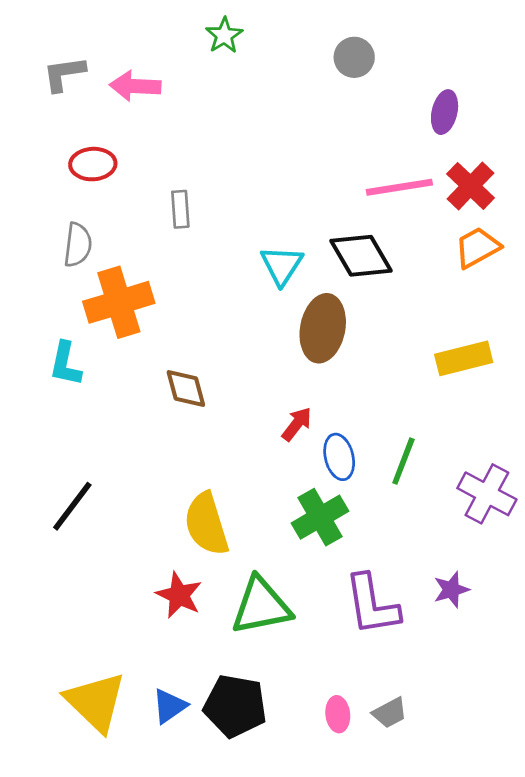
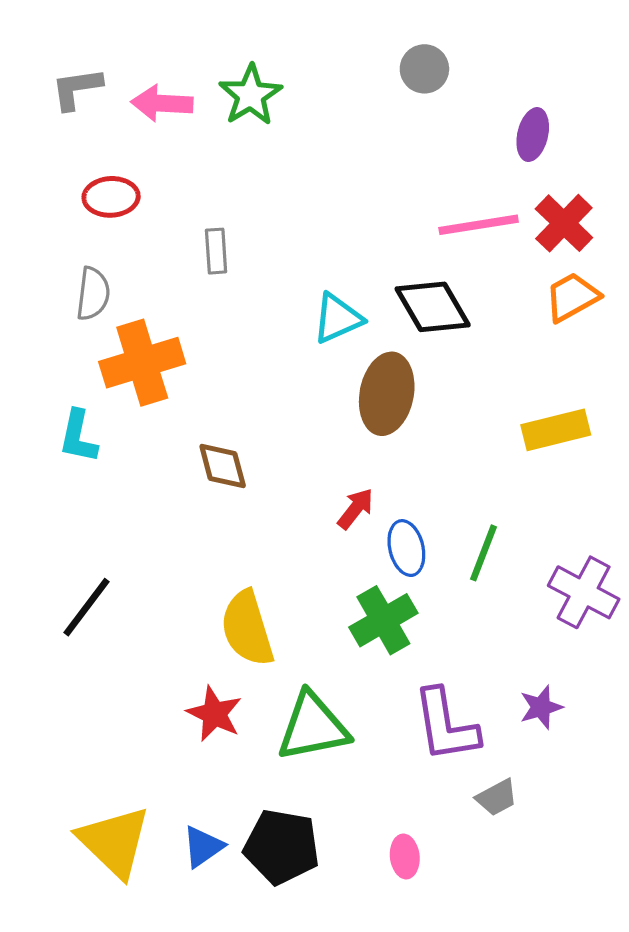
green star: (224, 35) -> (251, 95), moved, size x1.4
cyan triangle: (282, 265) -> (337, 318), turned 33
gray trapezoid: (390, 713) -> (497, 797), moved

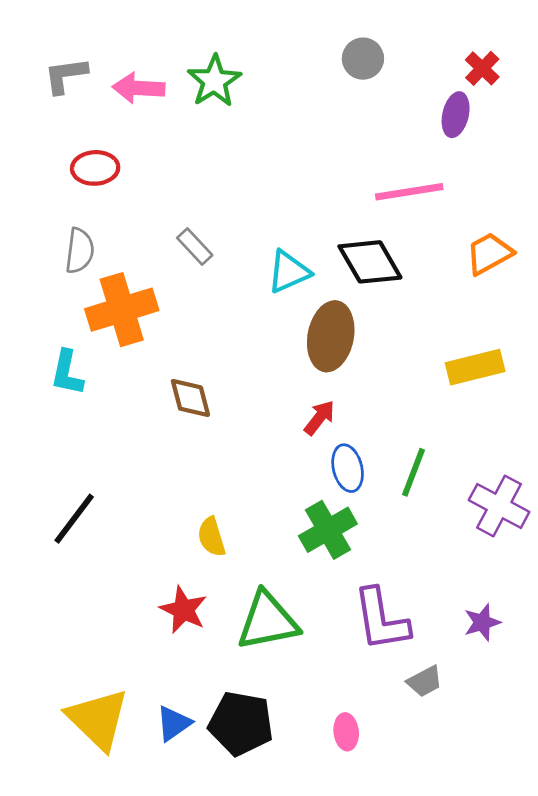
red cross: (564, 223) -> (482, 68), moved, size x0.7
gray rectangle: (216, 251) -> (195, 247), moved, turned -39
red arrow: (356, 509) -> (319, 418), moved
yellow semicircle: (247, 628) -> (211, 537), size x0.6
purple star: (541, 707) -> (482, 622), moved

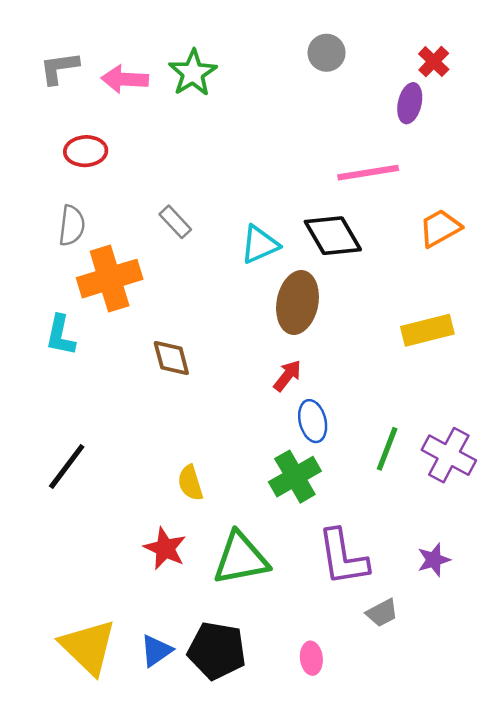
green line: (413, 472) -> (387, 449), moved

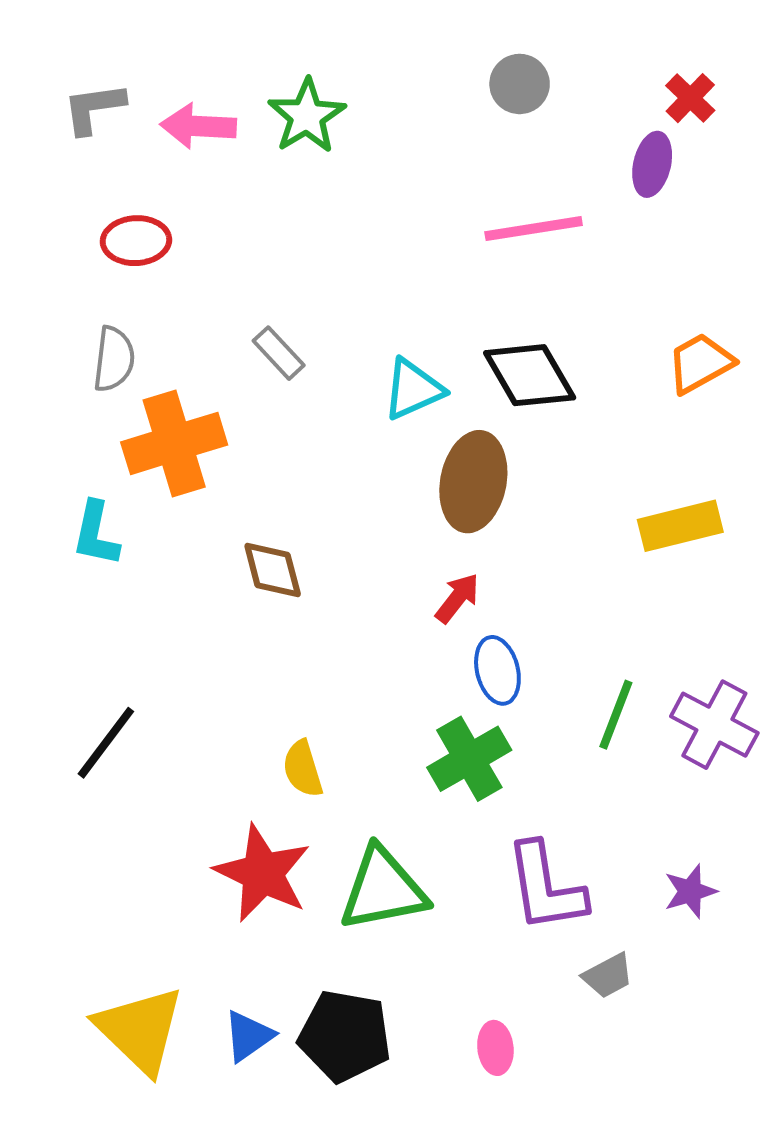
pink line: (368, 173) -> (534, 229), moved
red star: (165, 548) -> (262, 873), size x1.4

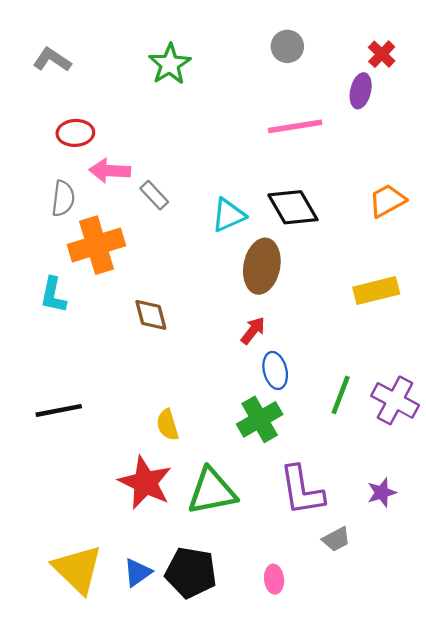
gray L-shape: (94, 108) -> (52, 60), turned 42
pink arrow: (198, 126) -> (110, 171), moved
black line: (106, 743) -> (59, 410), turned 42

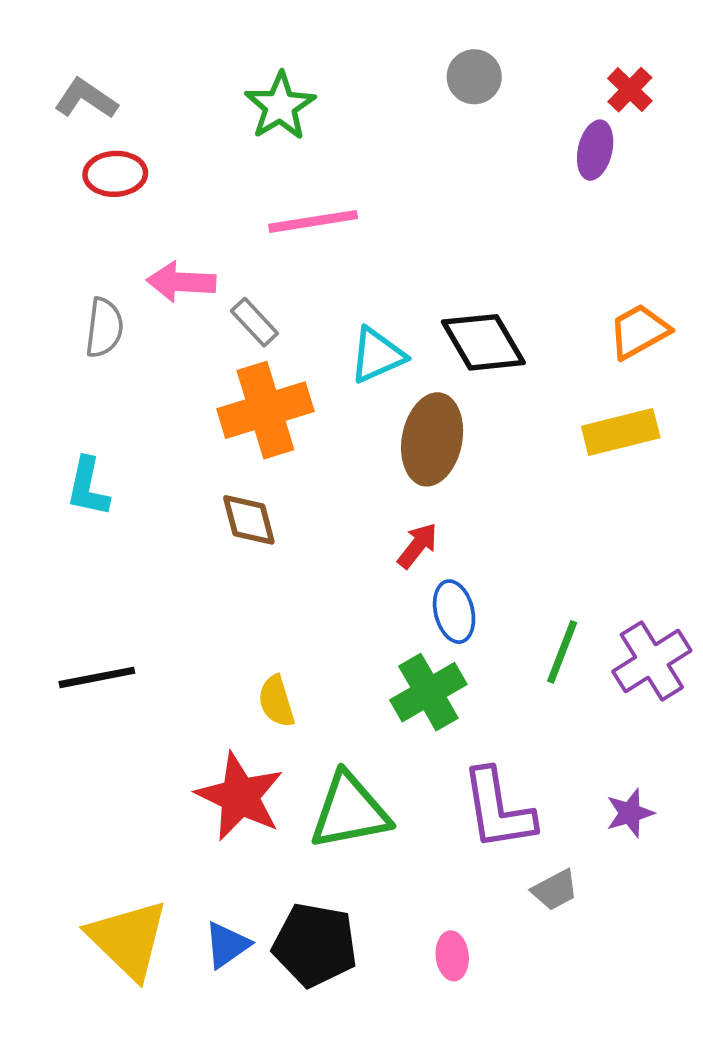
pink line: (295, 126) -> (313, 221), moved
red ellipse: (75, 133) -> (115, 174), moved
orange cross: (96, 245) -> (265, 410), moved
yellow rectangle: (376, 291) -> (621, 432), moved
purple cross: (395, 400) -> (652, 661), turned 30

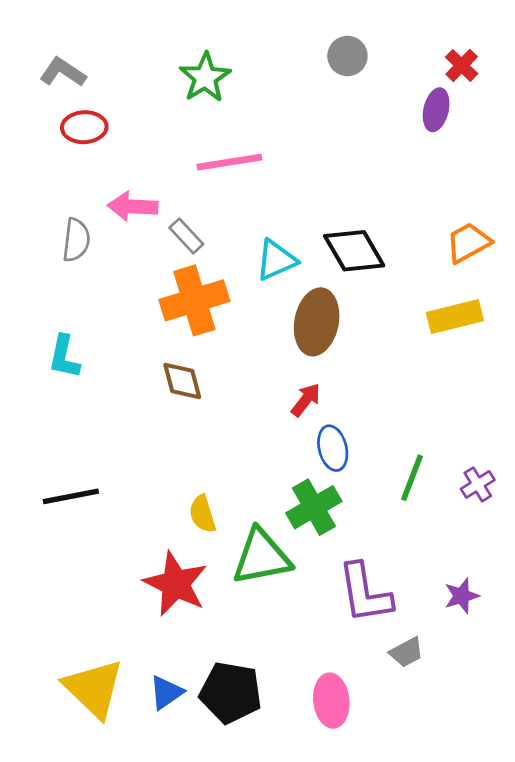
purple cross: (652, 661) -> (478, 484), size x0.6
green triangle: (350, 811) -> (262, 557), moved
pink ellipse: (452, 956) -> (331, 701), size x1.5

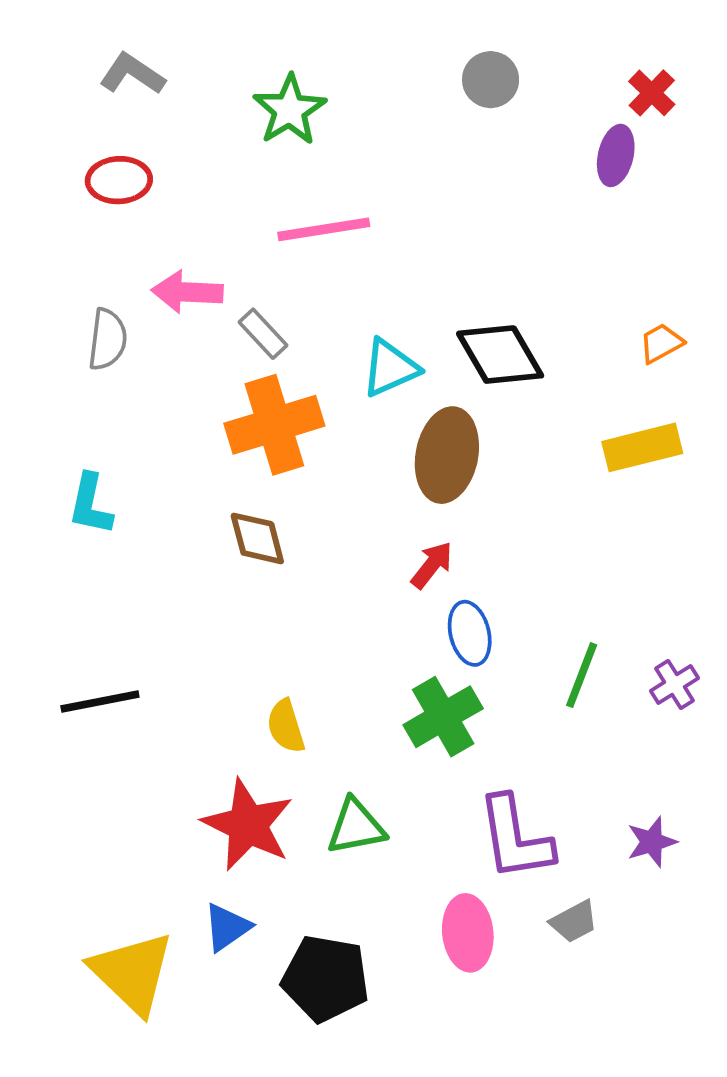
gray L-shape: (63, 72) -> (132, 74), moved
orange trapezoid: (468, 243) -> (661, 343), size x0.7
green triangle: (262, 557) -> (356, 827), moved, size x0.7
blue triangle: (166, 693) -> (227, 927), moved
pink ellipse: (331, 701) -> (468, 933), moved

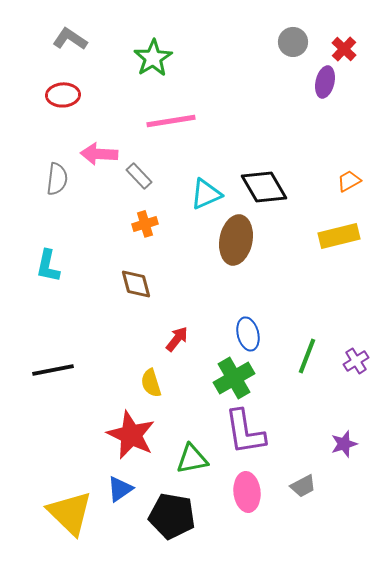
gray circle: (491, 80) -> (293, 42), moved
orange cross: (274, 425) -> (145, 224), size x0.5
red arrow: (432, 565) -> (177, 339), moved
green triangle: (356, 827) -> (192, 459), moved
purple L-shape: (515, 838) -> (245, 432), moved

